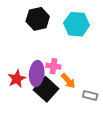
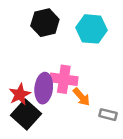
pink cross: (53, 66) -> (64, 79), size x1.5
black square: (46, 89) -> (26, 115), moved

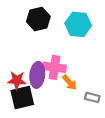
red star: (20, 94) -> (17, 80), turned 30
black square: (26, 115) -> (22, 97), turned 35

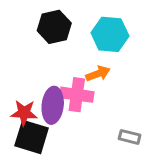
orange arrow: (70, 82) -> (98, 74), moved, turned -70
black square: (22, 97) -> (32, 137), turned 30

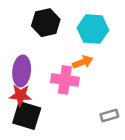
purple ellipse: (53, 105) -> (22, 71), moved
gray rectangle: (130, 137) -> (109, 115), turned -30

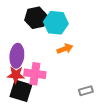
cyan hexagon: (93, 29) -> (56, 23), moved
pink cross: (65, 80) -> (35, 74), moved

